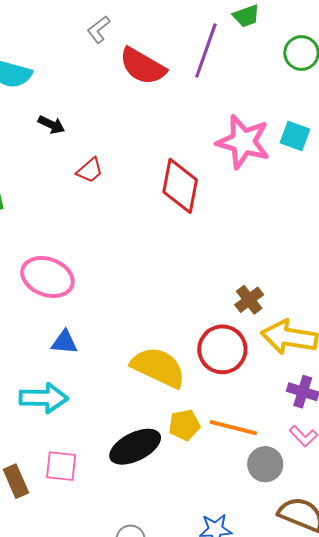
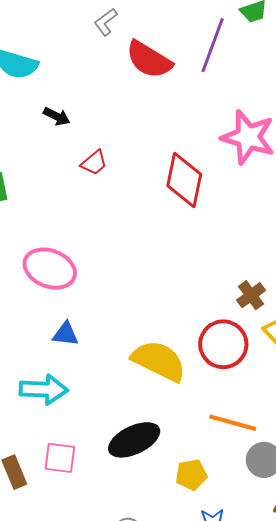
yellow pentagon: (184, 425) -> (191, 475), moved

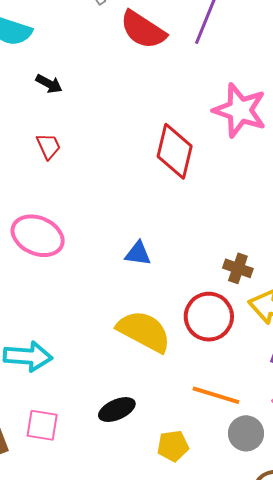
red trapezoid: (94, 163) -> (48, 146), moved, turned -76
brown cross: (251, 295) -> (238, 268), turned -36
blue triangle: (66, 334) -> (138, 254), moved
black ellipse: (134, 440) -> (117, 410), size x0.7

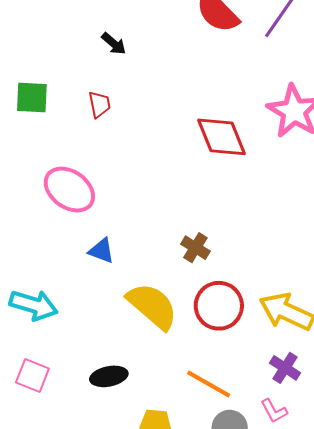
red diamond: (175, 151) -> (222, 137), turned -48
blue triangle: (138, 254) -> (101, 251), moved
brown cross: (238, 268) -> (195, 248), moved

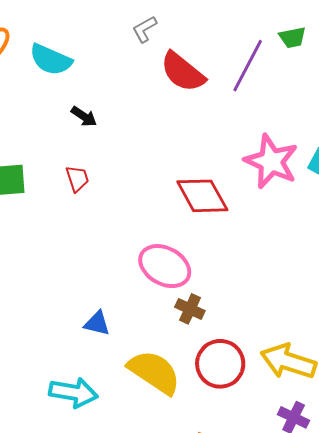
pink ellipse: (69, 190) -> (165, 266), moved
cyan arrow: (34, 305) -> (73, 393), moved

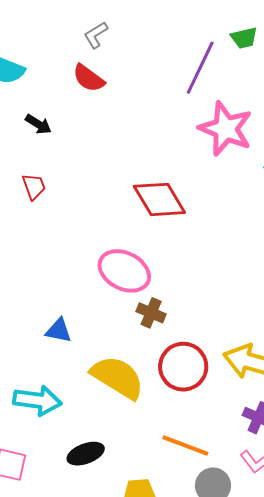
red semicircle: (183, 72) -> (89, 78), moved, size x0.7
pink star: (271, 162) -> (226, 129), moved

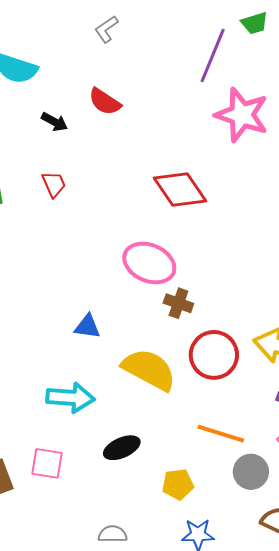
red semicircle: (89, 78) -> (105, 102), moved

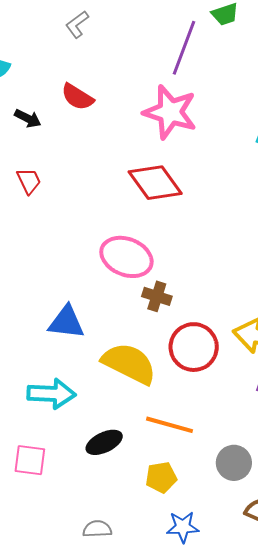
pink star: (242, 115) -> (170, 112), moved
blue triangle: (87, 327) -> (66, 322), size x1.4
orange line: (221, 434) -> (169, 425), moved

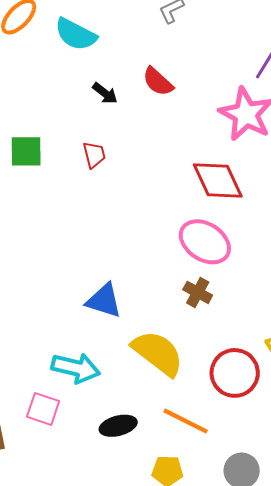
pink ellipse: (126, 257) -> (205, 242), moved
red circle: (194, 347) -> (235, 373), moved
pink square: (30, 460) -> (43, 409), moved

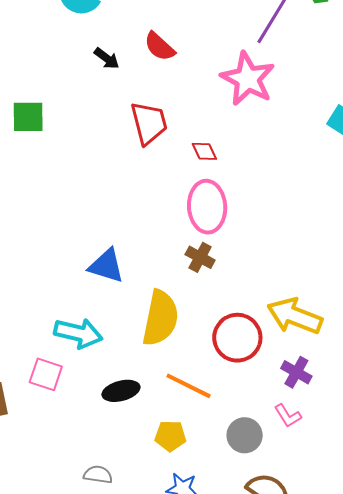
red trapezoid: (94, 155) -> (149, 123), moved, size x1.6
red diamond: (218, 181) -> (204, 151), moved, size x0.5
pink ellipse: (205, 242) -> (207, 207), turned 54
yellow semicircle: (158, 353) -> (160, 318), turned 64

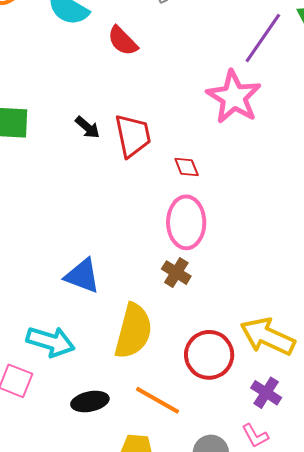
red semicircle: (159, 47) -> (123, 41), moved
black arrow: (107, 58) -> (87, 127), moved

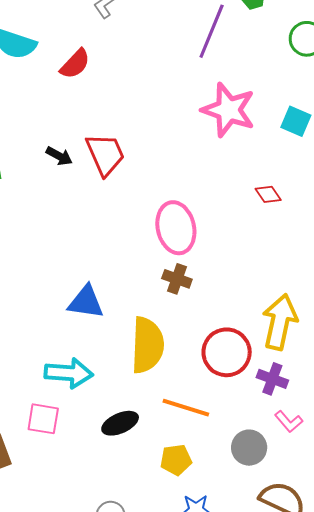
red semicircle: (123, 41) -> (75, 64), turned -80
pink star: (234, 97) -> (228, 110), moved
red diamond: (187, 167) -> (268, 194), moved
yellow arrow: (268, 336) -> (280, 322), turned 90
purple cross: (266, 393) -> (272, 379), moved

